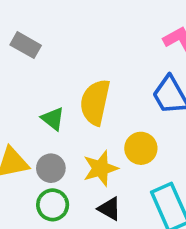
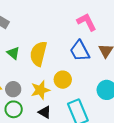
green triangle: (53, 119) -> (13, 53), moved

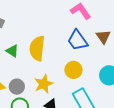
yellow circle: (63, 80) -> (73, 70), moved

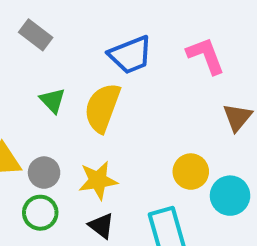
blue trapezoid: (78, 40) -> (130, 55), moved, turned -90
yellow circle: (73, 70) -> (191, 172), moved

